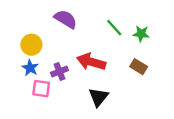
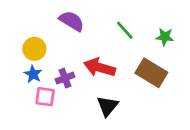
green star: (141, 34) -> (165, 37), moved
brown rectangle: (139, 67) -> (151, 73), size x1.6

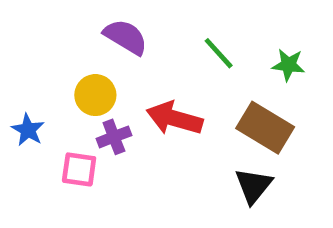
yellow circle: (34, 49) -> (95, 95), moved
blue star: (33, 74) -> (28, 130), moved
black triangle: (108, 106) -> (254, 186), moved

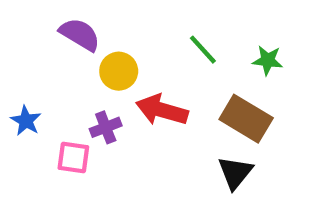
purple semicircle: (126, 37) -> (80, 34), moved
yellow circle: (95, 95) -> (119, 71), moved

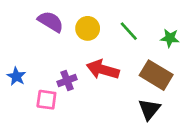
yellow circle: (119, 71) -> (88, 28), moved

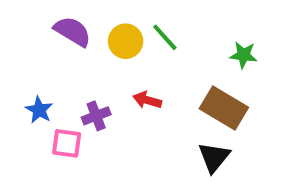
green line: (129, 31) -> (165, 37), moved
red arrow: (103, 70) -> (147, 100), size x0.6
blue star: (16, 76) -> (39, 110), moved

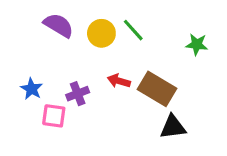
brown rectangle: (224, 108) -> (157, 89), moved
black triangle: (214, 157) -> (173, 127), turned 44

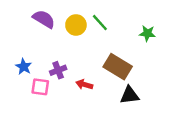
red arrow: (119, 81) -> (84, 85), moved

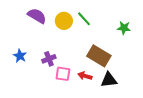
red arrow: (84, 85) -> (85, 76), moved
pink square: (40, 87) -> (63, 74), moved

